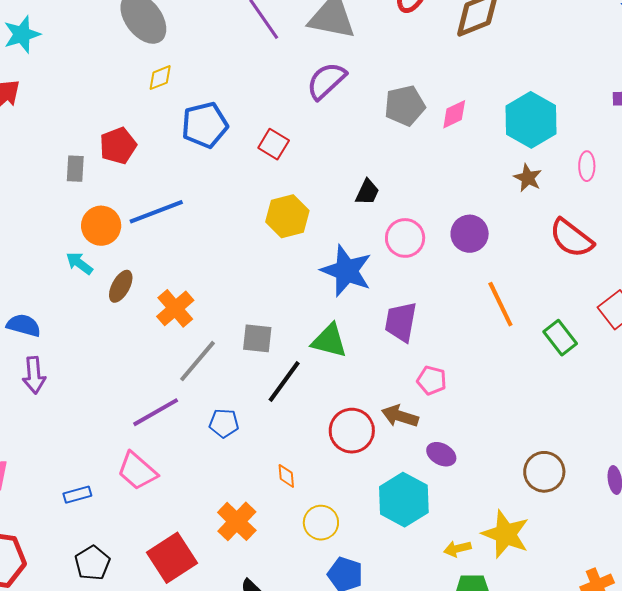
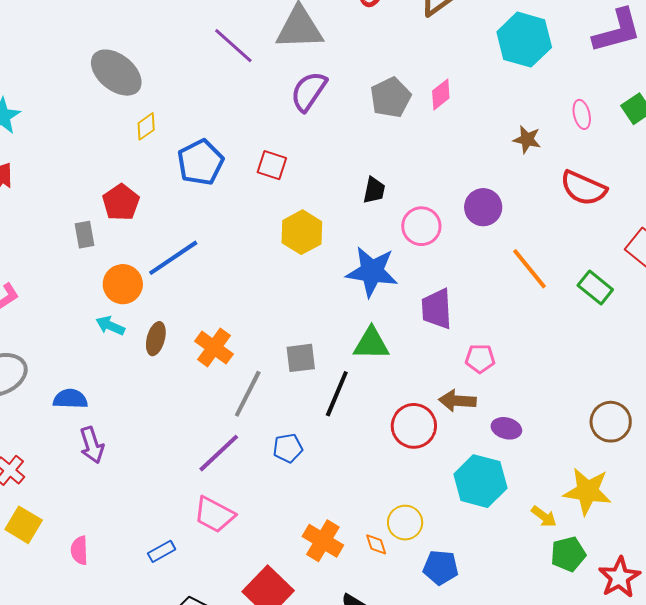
cyan hexagon: (531, 120) -> (524, 40), moved
orange diamond: (286, 476) -> (376, 544), moved
yellow arrow: (457, 549) -> (544, 516), turned -116

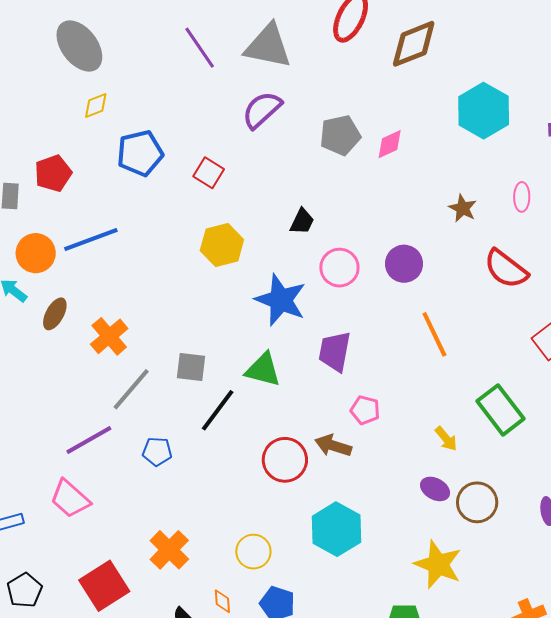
green rectangle: (595, 287) -> (501, 410), moved, size x1.4
purple ellipse: (506, 428) -> (435, 489), moved
yellow arrow: (544, 516) -> (446, 439), moved
orange diamond: (376, 544) -> (222, 601), moved

